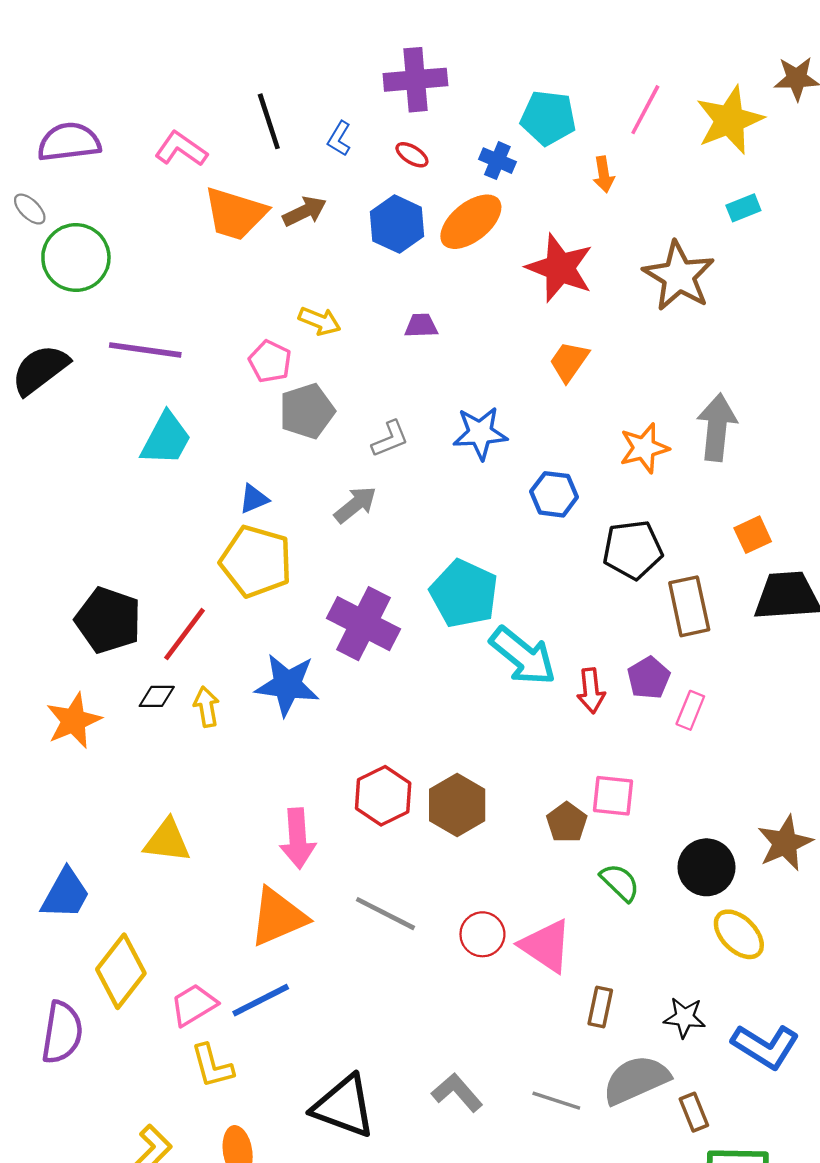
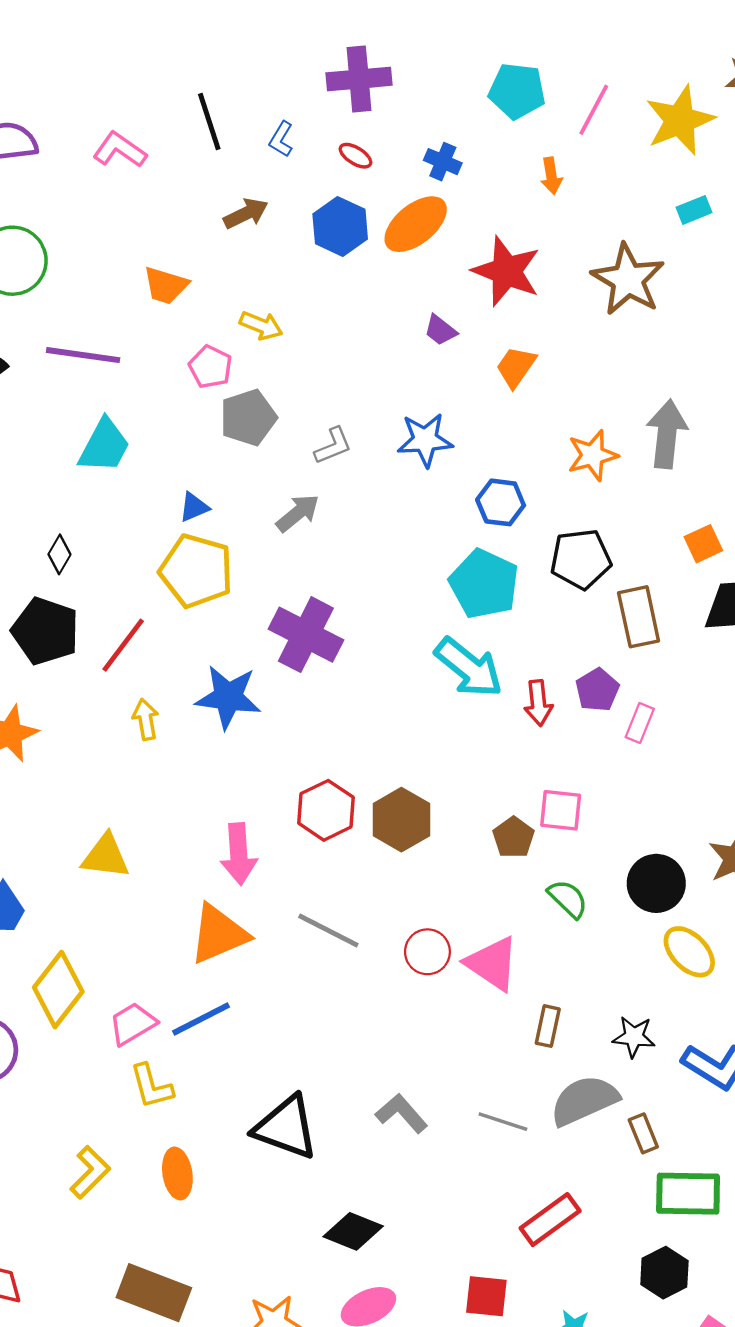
cyan pentagon: (548, 118) -> (517, 91), moved
orange trapezoid: (235, 214) -> (166, 285), moved, size x0.7
purple trapezoid: (421, 326) -> (440, 330), moved, turned -140
cyan pentagon: (464, 594) -> (484, 584), moved
black diamond: (157, 696) -> (59, 554), moved, turned -60

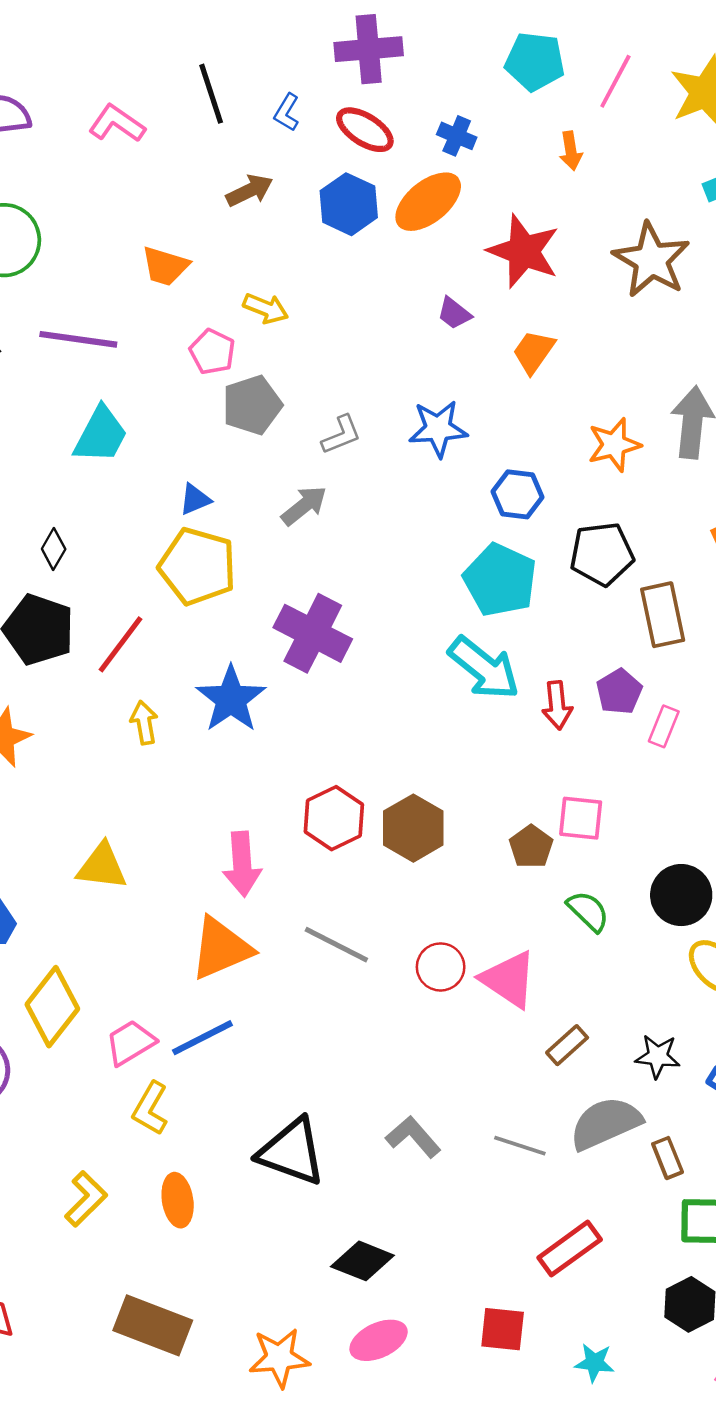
red ellipse: (355, 156) -> (365, 130), size x1.6
blue star: (228, 697) -> (231, 699), turned 30
brown rectangle: (548, 1026) -> (567, 1045), turned 36
yellow L-shape: (151, 1086) -> (150, 1108), turned 45

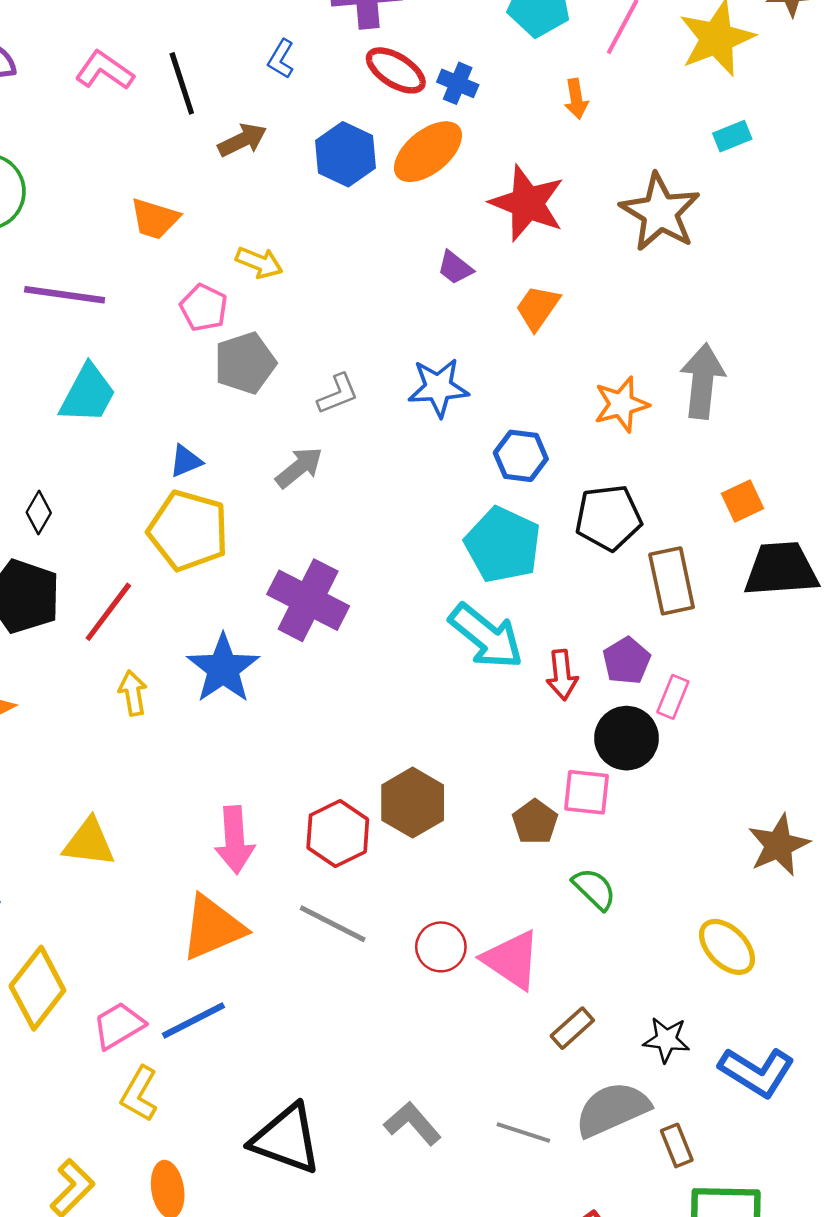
black line: (211, 94) -> (182, 83), moved
red ellipse: (365, 130) -> (396, 70), moved
red hexagon: (334, 818) -> (338, 833), moved
black circle: (681, 895) -> (626, 738), moved

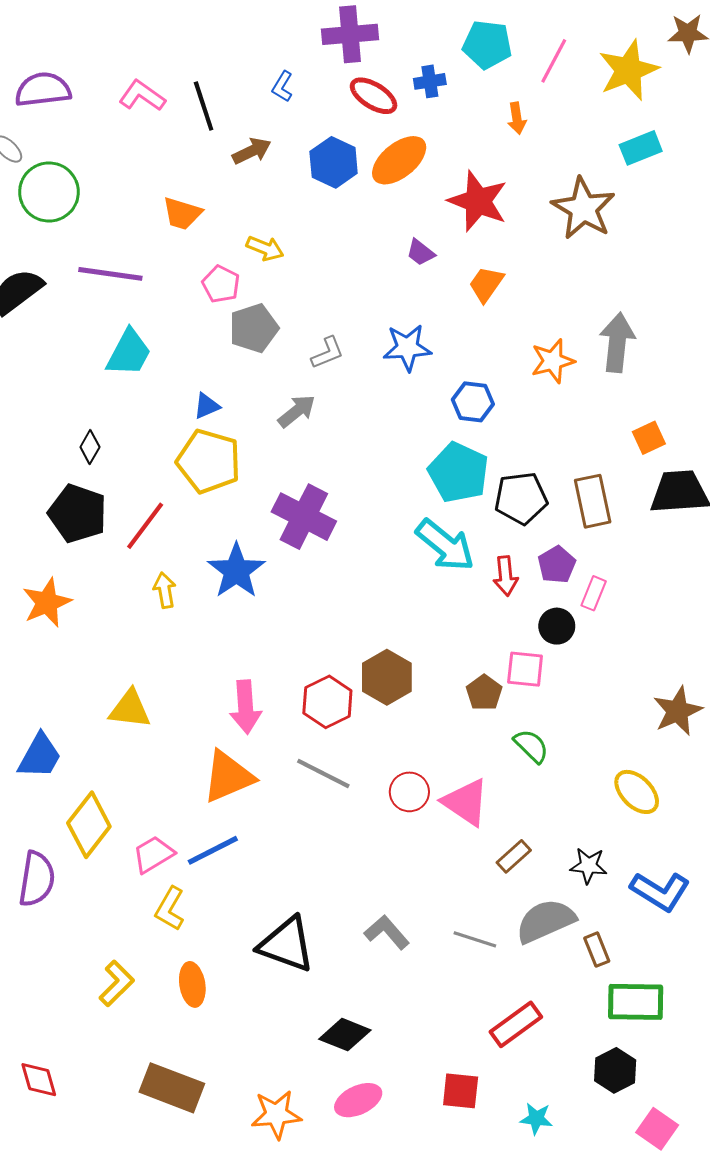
blue cross: (458, 83) -> (430, 81), moved, turned -32
cyan rectangle: (732, 136) -> (641, 148), size x1.4
black pentagon: (608, 518) -> (521, 498), moved
black circle: (626, 738) -> (557, 626), size x0.7

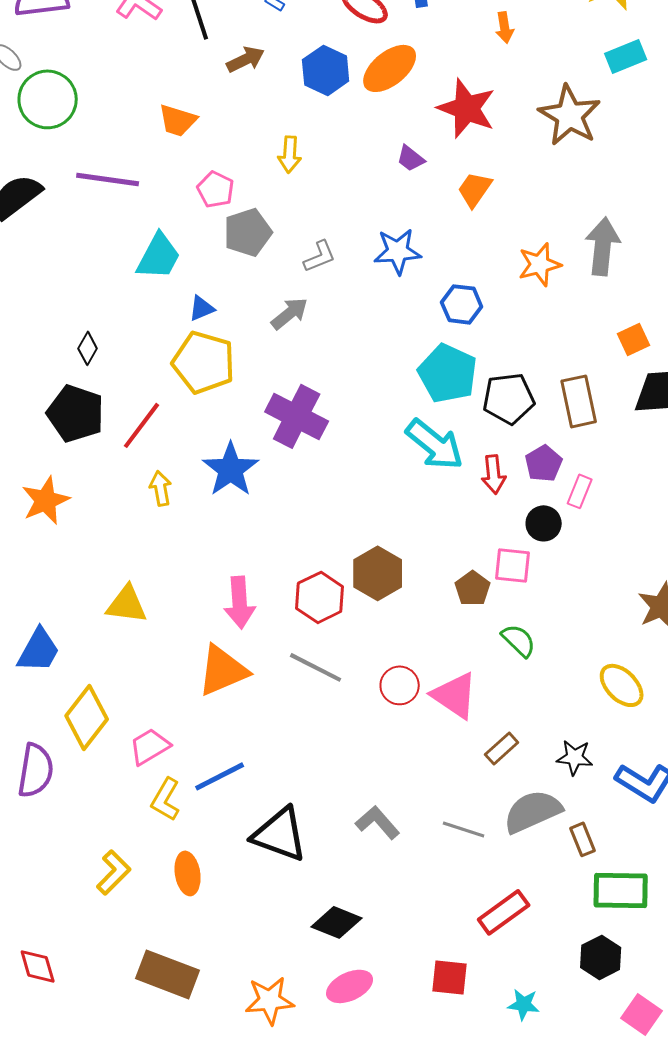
yellow arrow: (265, 248) -> (290, 154), moved, turned 72
cyan trapezoid: (129, 353) -> (159, 256), moved
blue line: (213, 850) -> (220, 776), moved

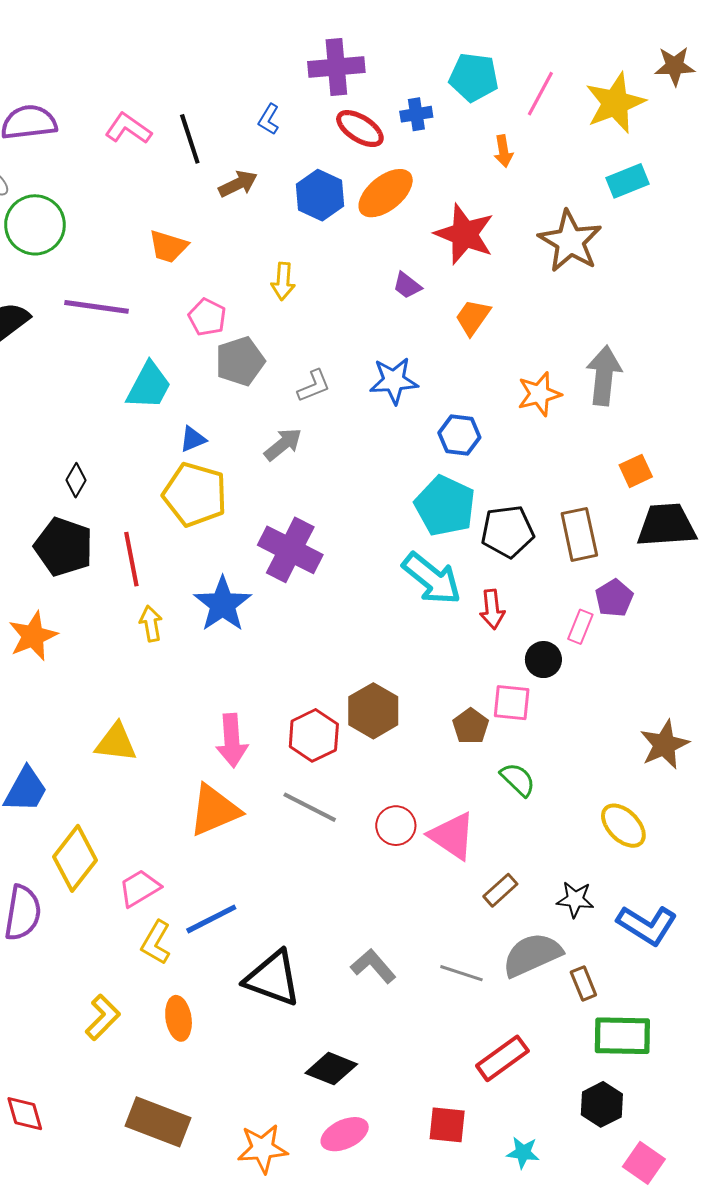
red line: (142, 425) -> (131, 559), turned -48
purple pentagon: (544, 463) -> (614, 598), moved

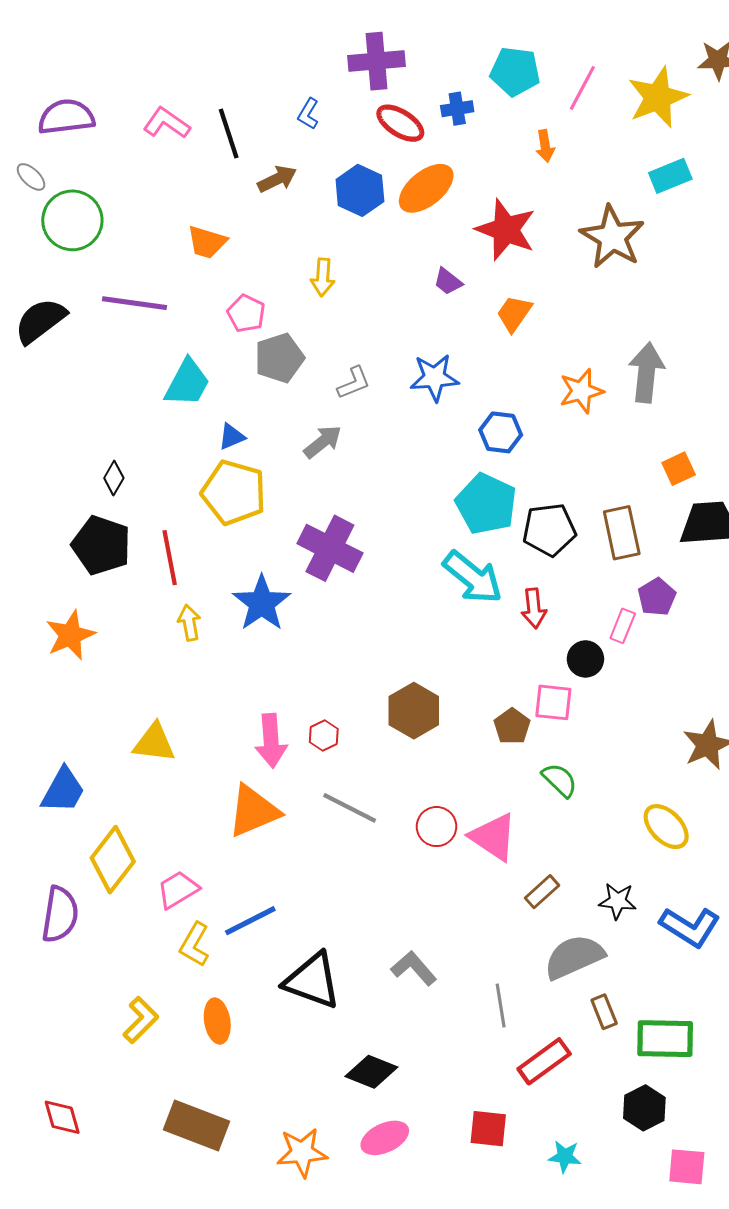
red hexagon: (314, 735) -> (324, 736), moved, size x0.6
gray line: (461, 973) -> (501, 1005), moved, turned 63
brown rectangle: (583, 983) -> (604, 1012), moved
pink square: (644, 1163) -> (687, 1167), turned -30

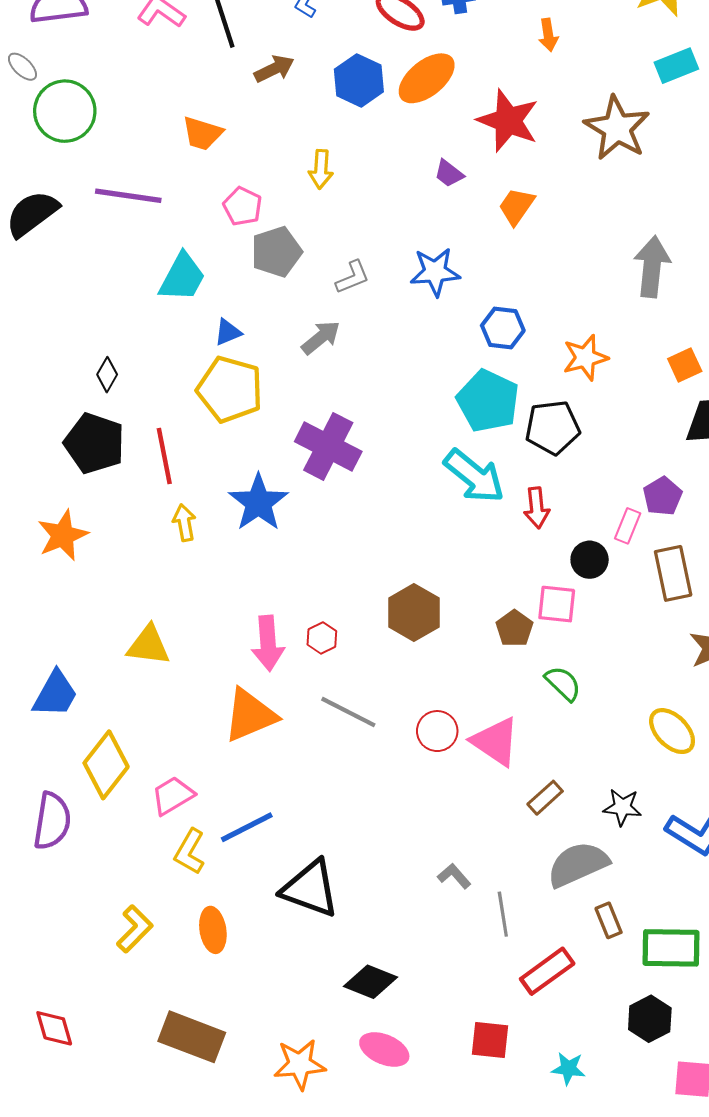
orange star: (581, 391) -> (585, 358), moved
brown rectangle: (622, 533) -> (673, 573), moved
gray L-shape: (414, 968) -> (454, 876), moved, size x0.7
pink ellipse: (385, 1138) -> (384, 1049), turned 48

